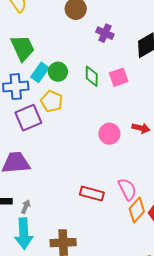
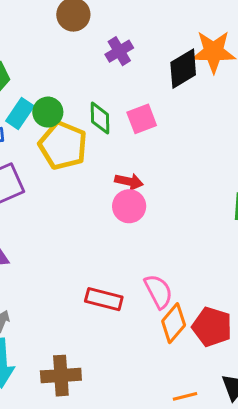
purple cross: (105, 33) -> (119, 51), turned 36
yellow pentagon: (52, 101) -> (63, 145), moved, size x1.4
red arrow: (141, 128) -> (129, 182), moved

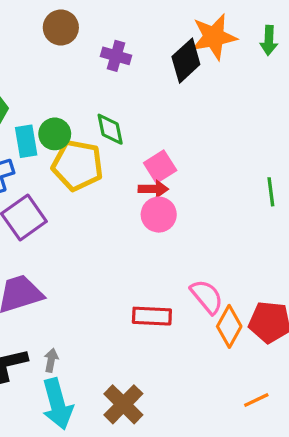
purple cross: (119, 51) -> (116, 56), turned -32
cyan rectangle: (20, 114) -> (26, 141), turned -32
pink square: (142, 119) -> (160, 167), moved
brown cross: (61, 376) -> (123, 404), turned -30

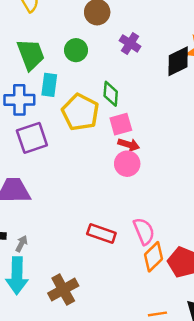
green circle: (55, 134) -> (76, 50), moved
pink square: (160, 167) -> (121, 124), moved

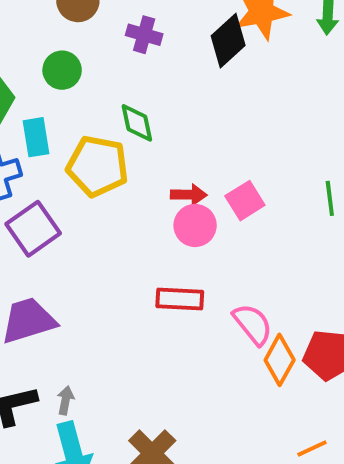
pink square: (121, 124) -> (245, 201), moved
red rectangle: (101, 234) -> (180, 299), moved

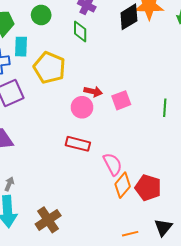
green diamond: (137, 123) -> (80, 31), moved
pink circle: (195, 225) -> (82, 107), moved

